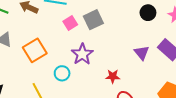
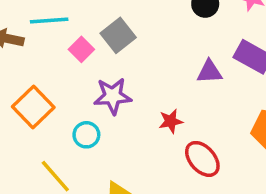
purple triangle: (142, 53) -> (209, 72), turned -42
purple star: (82, 54) -> (113, 96), turned -30

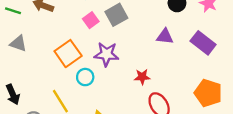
purple triangle: (209, 72) -> (165, 36), moved
orange square: (33, 107) -> (68, 54), moved

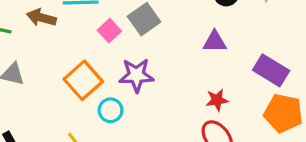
purple rectangle: (203, 43) -> (271, 70), moved
red star: (142, 77) -> (217, 100), moved

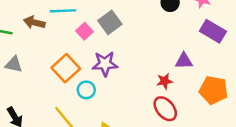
purple triangle: (215, 42) -> (184, 61), moved
purple rectangle: (271, 70) -> (213, 31), moved

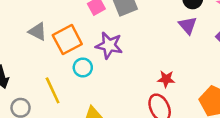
purple triangle: (184, 61) -> (188, 25), moved, turned 36
gray triangle: (14, 64) -> (38, 32), moved

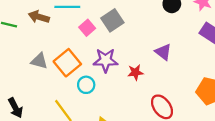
purple triangle: (188, 25) -> (163, 52), moved
red star: (166, 79) -> (135, 72), moved

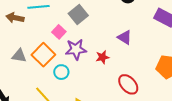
pink square: (87, 28) -> (59, 32), moved

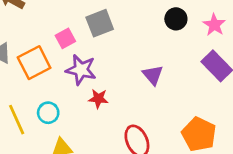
red star: (103, 57) -> (98, 99), moved
cyan circle: (61, 72) -> (48, 113), moved

